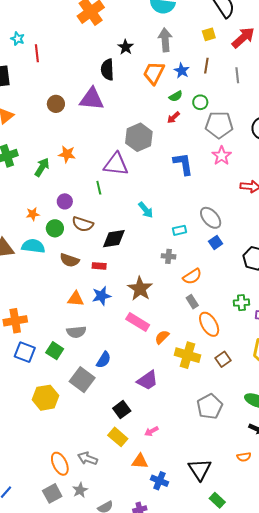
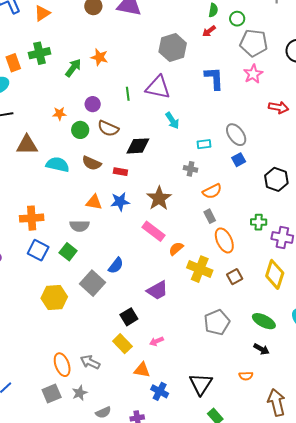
green semicircle: (176, 96) -> (213, 10), turned -56
purple triangle: (116, 164) -> (158, 87), moved
cyan semicircle: (33, 246) -> (58, 165), moved
gray semicircle: (76, 332) -> (80, 226), moved

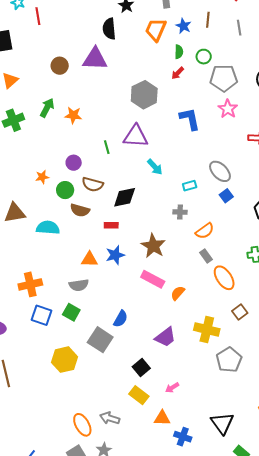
green arrow: (73, 68) -> (47, 108), moved
brown semicircle: (92, 163) -> (80, 210), moved
yellow cross: (200, 269) -> (207, 330), moved

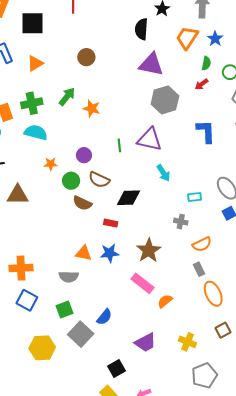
purple triangle: (95, 59) -> (151, 64), moved
cyan semicircle: (48, 228) -> (36, 132), moved
green square: (71, 312) -> (65, 310), moved, turned 30
yellow cross: (207, 330) -> (188, 342), size x0.7

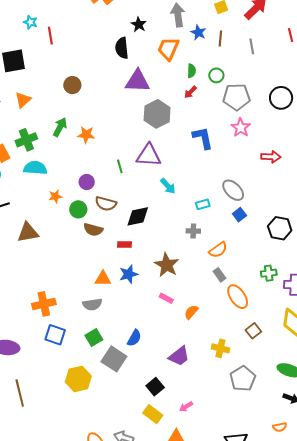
blue star: (215, 39) -> (198, 32), moved
pink rectangle: (143, 283) -> (166, 298), size x0.6

